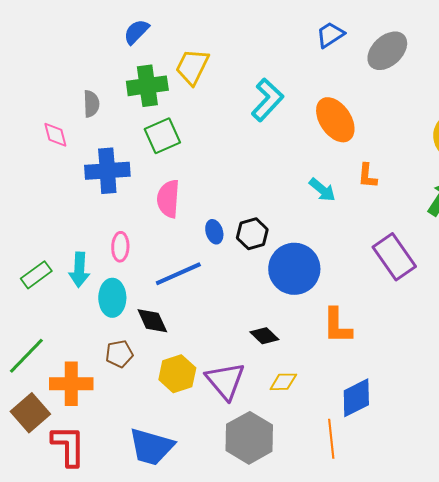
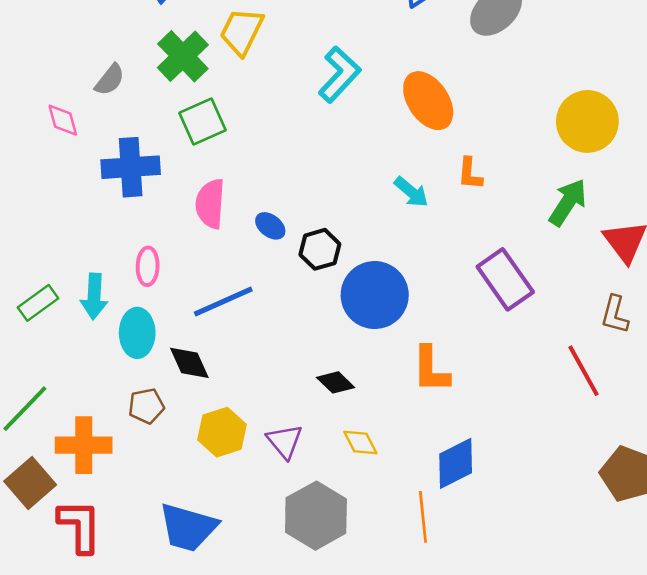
green cross: (147, 86) -> (183, 56), turned -36
gray semicircle: (91, 104) -> (110, 80), turned 40
blue ellipse: (214, 232) -> (270, 226), moved, turned -35
purple triangle: (225, 381) -> (285, 441), size x0.7
yellow diamond: (283, 382) -> (360, 443), turned 64

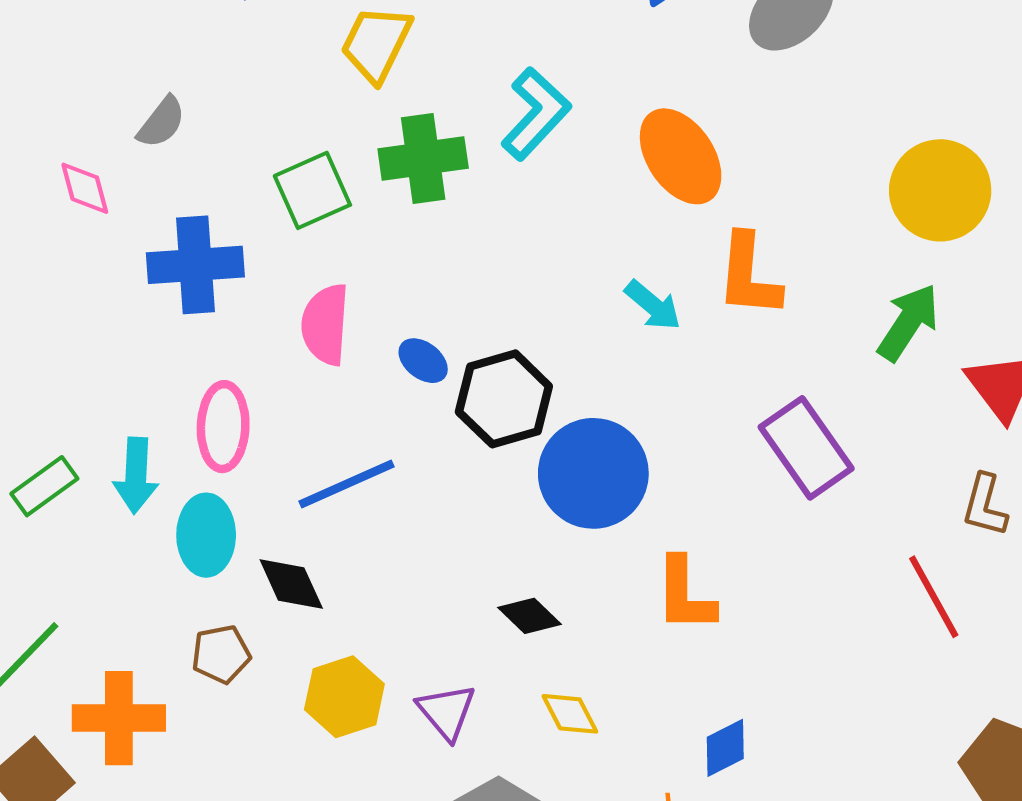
green cross: (183, 56) -> (423, 158), moved, turned 36
orange L-shape: (470, 174) -> (749, 276), size x1.6
black hexagon: (320, 249) -> (504, 399), size x1.4
pink ellipse: (148, 266) -> (223, 427), size x1.4
blue diamond: (456, 463) -> (725, 748), size x0.7

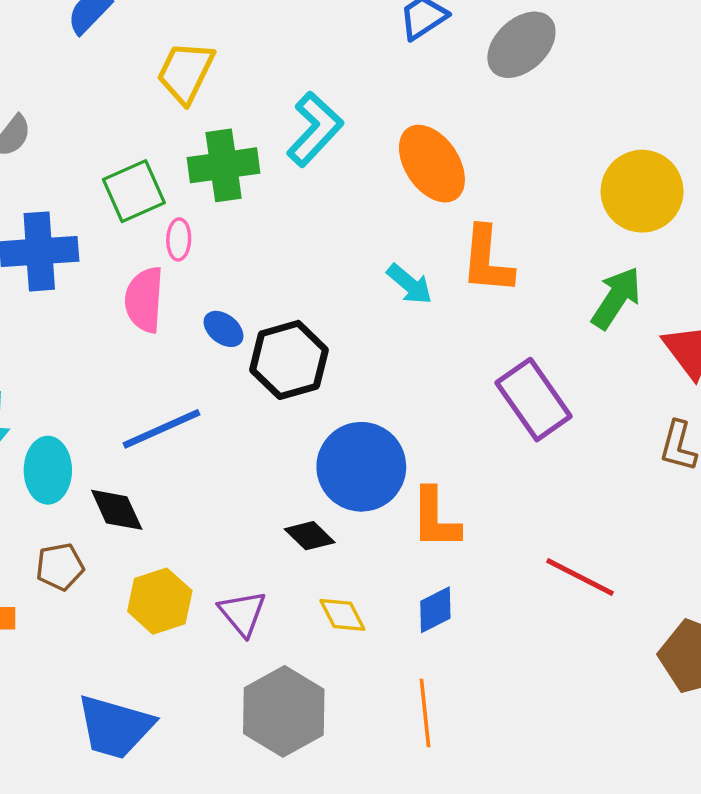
pink ellipse: (223, 427) -> (179, 239), moved, size x0.6
blue circle: (593, 473) -> (361, 467), moved
red line: (934, 597) -> (580, 577), moved, turned -34
blue diamond: (725, 748) -> (435, 610), moved

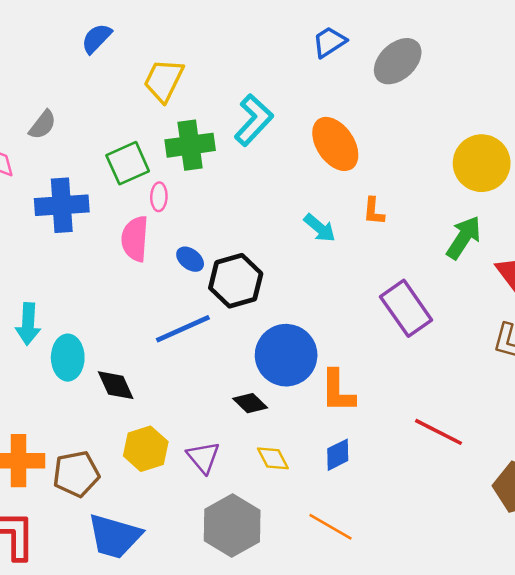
orange L-shape: (487, 260) -> (374, 211), size x0.6
blue line: (162, 429) -> (183, 329), moved
brown pentagon: (60, 567) -> (76, 474), moved, size x1.4
orange line: (425, 713) -> (330, 527), turned -54

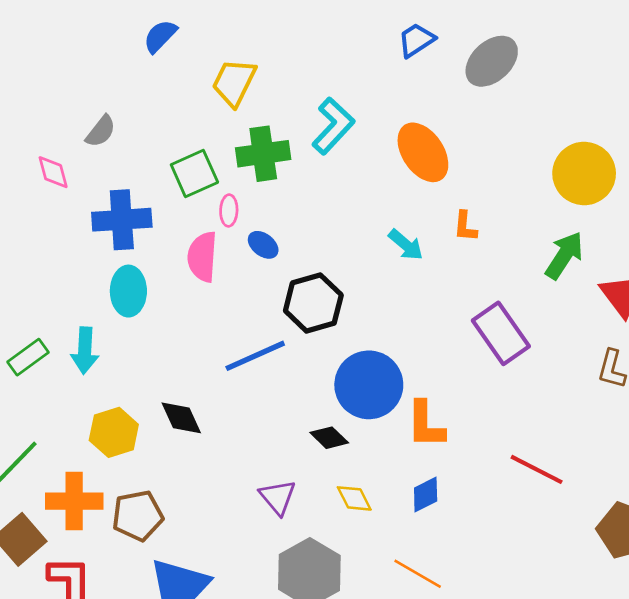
blue ellipse: (190, 259) -> (263, 245), moved
cyan ellipse: (68, 358) -> (128, 291), moved
yellow hexagon: (146, 449) -> (114, 432), moved

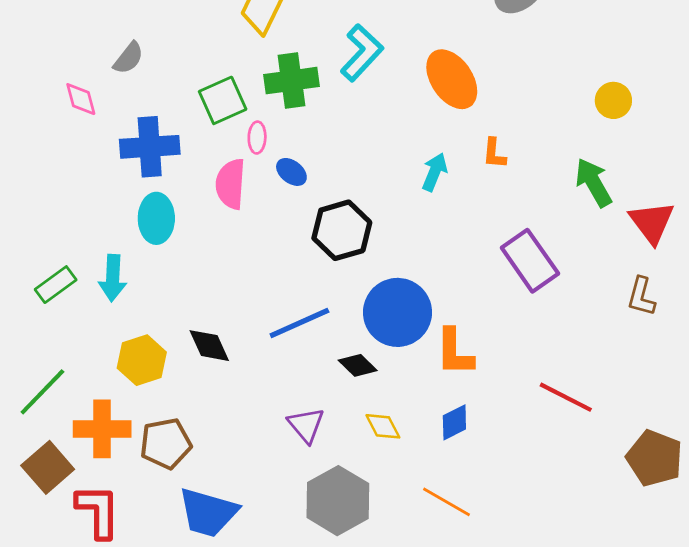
yellow circle: (584, 173) -> (613, 100), size x0.6
cyan arrow: (406, 245) -> (435, 172), turned -108
green arrow: (564, 255) -> (594, 183), turned -63
blue line: (255, 356) -> (299, 323), moved

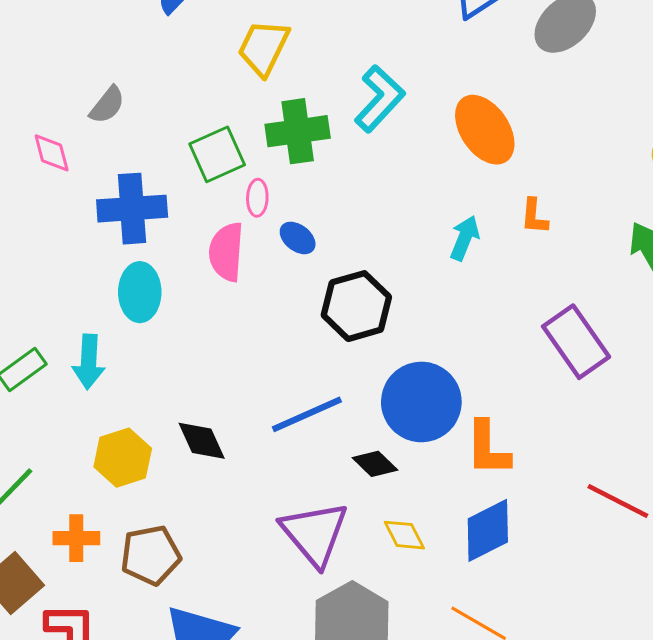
blue diamond: (454, 422) -> (488, 530), size x1.5
purple triangle: (306, 425) -> (315, 533), size x1.6
orange cross: (102, 429) -> (76, 538), size x0.7

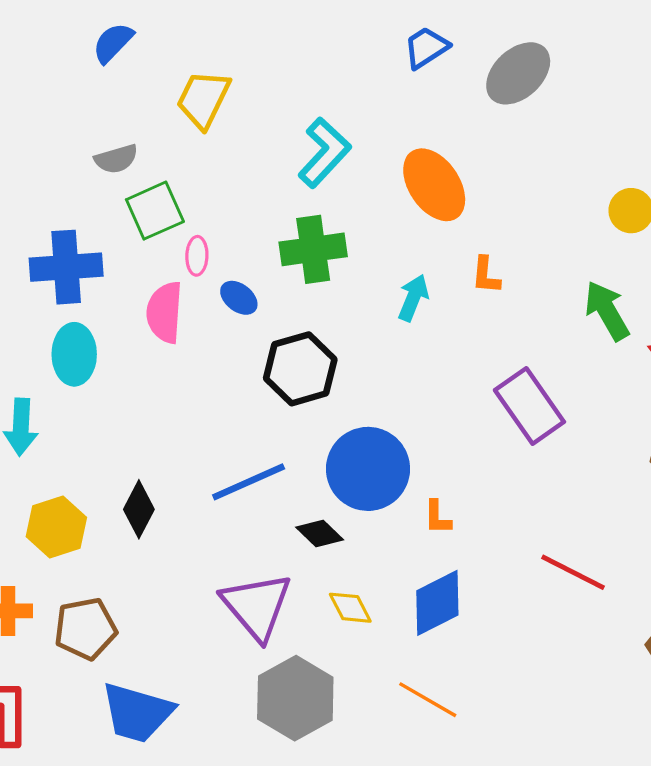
gray semicircle: (107, 105) -> (116, 159), moved, turned 36
green cross: (298, 131) -> (313, 249), moved
black diamond: (202, 441) -> (139, 509), turned 52
orange L-shape: (488, 448) -> (437, 517), size x0.6

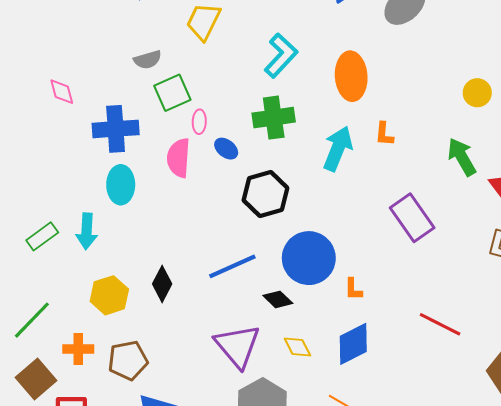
orange ellipse: (434, 185) -> (351, 76), turned 30
cyan arrow: (413, 298) -> (338, 149), size x1.5

